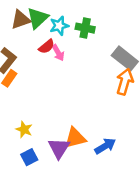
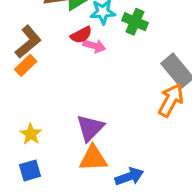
pink arrow: (58, 53) -> (94, 46), turned -56
purple triangle: (59, 148) -> (90, 128), moved

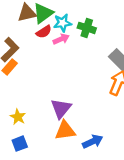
red semicircle: (81, 35) -> (44, 32), moved
pink arrow: (94, 46) -> (61, 39), moved, turned -35

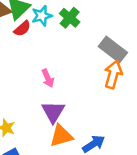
green cross: (87, 28) -> (70, 18), turned 30
pink arrow: (61, 39) -> (48, 78), moved, turned 98

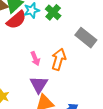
red semicircle: (22, 29) -> (16, 20), size x1.5
orange arrow: (113, 74) -> (59, 59), moved

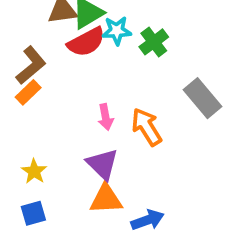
orange arrow: (59, 59) -> (147, 127), turned -60
purple triangle: (39, 85) -> (102, 164), turned -30

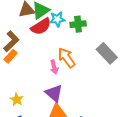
green cross: (154, 42) -> (78, 24), turned 35
orange arrow: (147, 127) -> (67, 58), moved

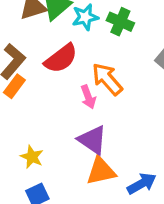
green cross: (78, 24) -> (120, 22), turned 35
red semicircle: (41, 27) -> (61, 59), moved

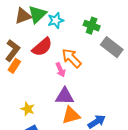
green cross: (120, 22) -> (92, 26), moved
purple triangle: (92, 140) -> (65, 96), turned -30

